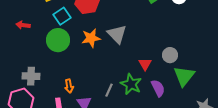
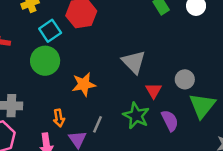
gray triangle: (117, 34) -> (134, 62), moved
orange star: (91, 38) -> (84, 84), moved
gray line: (109, 90) -> (97, 124), moved

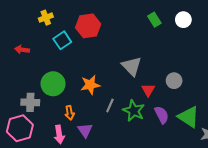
green circle: (45, 61) -> (53, 84), moved
green triangle: (202, 106) -> (189, 117), moved, turned -35
gray line: (97, 124) -> (110, 106), moved

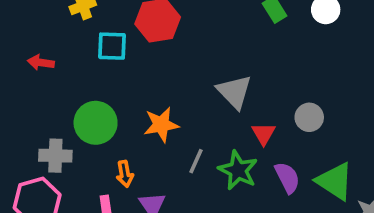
cyan square: (62, 40) -> (112, 46), turned 36

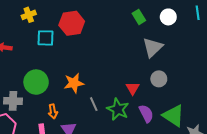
gray triangle: (234, 92) -> (153, 47), moved, turned 30
gray line: (196, 161) -> (94, 104), turned -48

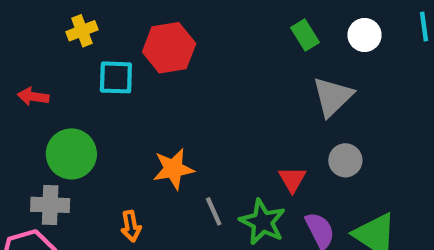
green circle: (36, 82) -> (71, 154), moved

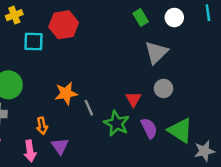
gray line: (214, 211) -> (89, 108), moved

